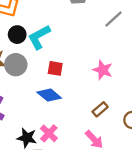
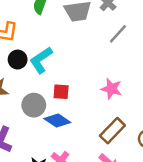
gray circle: (16, 65) -> (34, 105), moved
brown rectangle: (100, 109) -> (112, 131), size x1.5

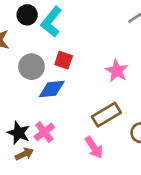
cyan L-shape: (41, 60) -> (51, 22), turned -32
blue diamond: (57, 120) -> (52, 89), turned -55

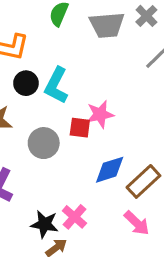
pink star: (117, 71) -> (100, 114), moved, turned -30
blue diamond: (52, 89) -> (110, 170), moved

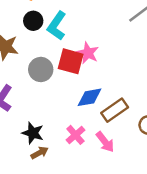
pink star: (100, 114) -> (88, 53), turned 30
red square: (80, 128) -> (71, 61), size x1.5
pink cross: (74, 217) -> (75, 135), moved

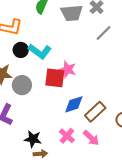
cyan L-shape: (57, 26) -> (40, 51), turned -80
gray circle: (41, 69) -> (22, 85), moved
brown arrow: (40, 153) -> (40, 154), turned 32

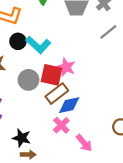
gray circle: (22, 85) -> (28, 80), moved
brown rectangle: (95, 112) -> (57, 94), moved
pink cross: (67, 136) -> (61, 125), moved

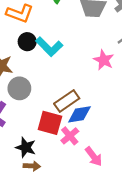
pink star: (66, 67) -> (104, 60), moved
red square: (52, 75) -> (50, 123), moved
gray circle: (28, 80) -> (19, 88), moved

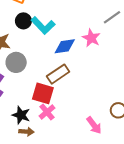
blue diamond: (79, 114) -> (65, 46), moved
pink cross: (70, 136) -> (47, 112), moved
pink arrow: (94, 156) -> (94, 125), moved

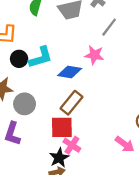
cyan L-shape: (43, 25) -> (41, 57), turned -45
blue diamond: (65, 46) -> (70, 72), turned 35
black star: (21, 115) -> (59, 158), moved, turned -30

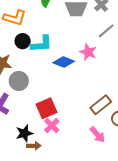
brown rectangle: (71, 103) -> (101, 105), moved
red square: (62, 127) -> (47, 108), turned -35
black star: (59, 158) -> (24, 133), moved

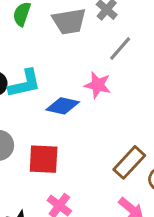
red square: (47, 108) -> (44, 159), moved, turned 35

